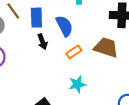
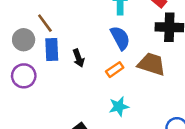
blue rectangle: (36, 18) -> (52, 49), moved
blue semicircle: (64, 26) -> (120, 38), moved

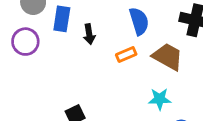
cyan star: (119, 106) -> (160, 99), moved

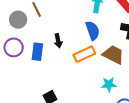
blue rectangle: (62, 19) -> (37, 52), moved
orange rectangle: (126, 54) -> (84, 54), size x1.5

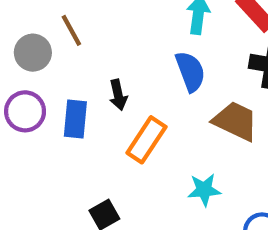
orange rectangle: (84, 54) -> (146, 140), moved, turned -30
cyan star: (109, 84) -> (204, 190), moved

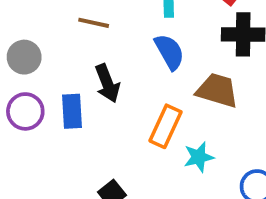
brown line: (71, 30) -> (94, 23), moved, turned -40
black arrow: (118, 95) -> (107, 83), size x1.4
orange rectangle: (146, 140) -> (165, 126), moved

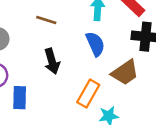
brown trapezoid: (217, 90) -> (125, 72), turned 124
blue rectangle: (72, 111) -> (20, 98), moved

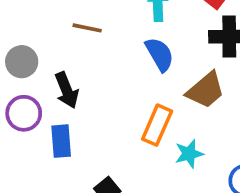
black arrow: (52, 61) -> (67, 90), moved

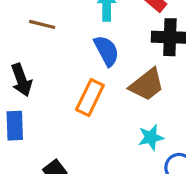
orange rectangle: (157, 125) -> (90, 97), moved
cyan star: (189, 154) -> (151, 137), moved

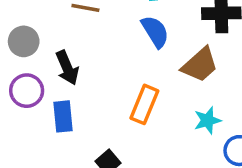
orange rectangle: (90, 97) -> (144, 104), moved

